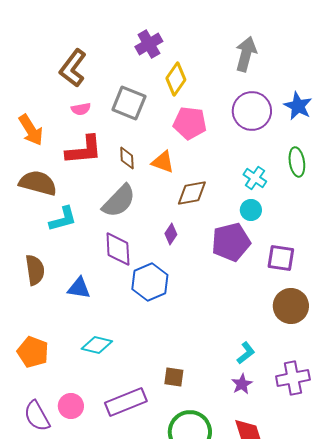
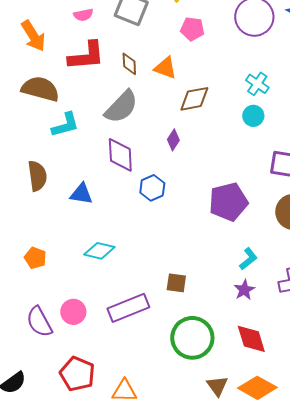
pink pentagon: (190, 123) -> (192, 29), size x0.7
purple pentagon: (231, 242) -> (228, 202), moved
blue hexagon: (150, 282) -> (152, 188), size x0.7
orange pentagon: (33, 352) -> (35, 258), size x0.7

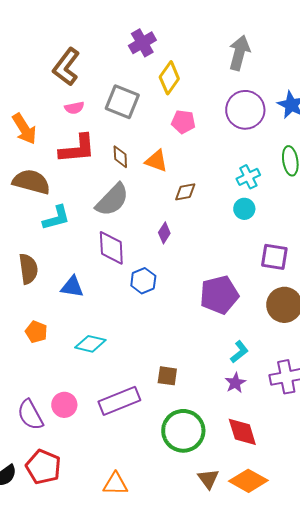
cyan cross: (257, 84) -> (248, 177), turned 30
brown diamond: (194, 99) -> (185, 192), size x0.7
orange pentagon: (35, 258) -> (36, 332), moved
red pentagon: (77, 374) -> (43, 467), moved

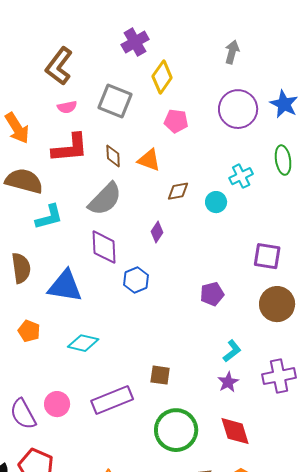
gray arrow: (239, 53) -> (232, 52), size x0.7
cyan circle: (244, 209) -> (216, 202), moved
blue triangle: (72, 287) -> (65, 286), size x1.5
purple pentagon: (219, 295) -> (212, 294), size x0.6

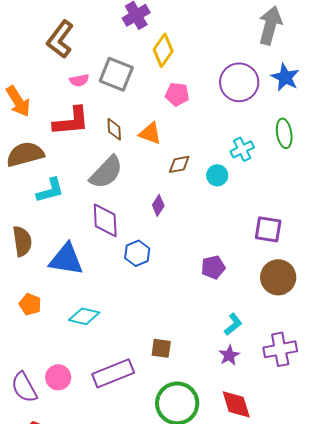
gray arrow: (232, 52) -> (270, 25), moved, size x1.6
pink semicircle: (67, 107) -> (79, 80), moved
brown semicircle: (24, 181) -> (25, 154), turned -30

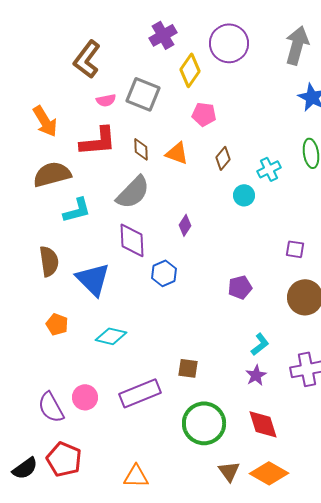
purple circle: (239, 82) -> (229, 43), moved
brown diamond: (179, 164) -> (223, 158), moved, turned -40
purple square: (268, 229) -> (295, 249), size x0.7
blue triangle: (66, 259) -> (93, 279), turned 36

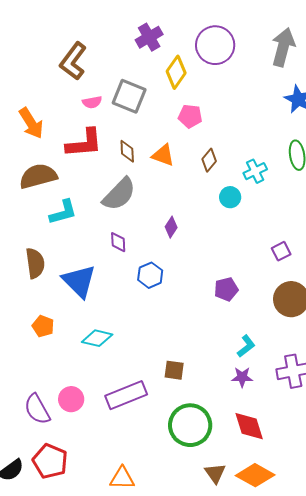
purple diamond: (132, 240) -> (118, 242), size x0.6
purple square: (295, 249) -> (281, 251), turned -36
purple star: (256, 375) -> (242, 377), turned 30

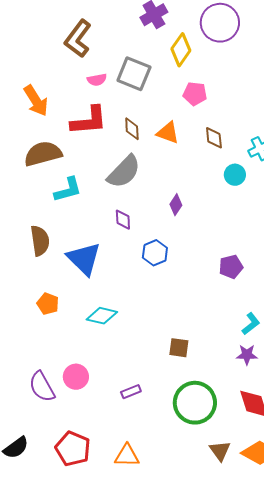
brown diamond: (209, 160) -> (214, 138), turned -45
purple rectangle: (126, 395) -> (131, 392), moved, size x0.5
red pentagon: (50, 461) -> (73, 449), moved

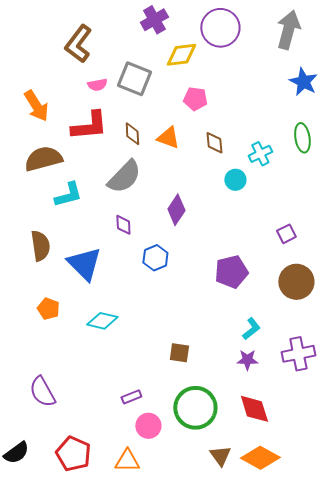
yellow diamond: (181, 50) -> (181, 55), turned 48
purple diamond: (176, 205) -> (176, 210), size x1.4
purple pentagon: (231, 267) -> (231, 272), size x1.4
pink circle: (76, 377) -> (148, 426), moved

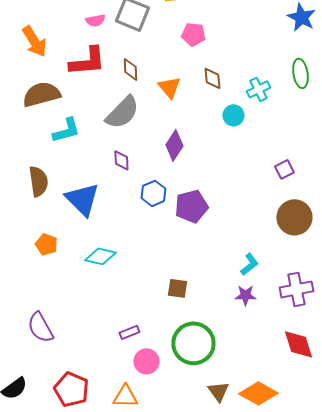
orange triangle: (168, 138) -> (169, 87), moved, turned 30
purple pentagon: (231, 272) -> (191, 206), moved
red diamond: (254, 409) -> (298, 344), moved

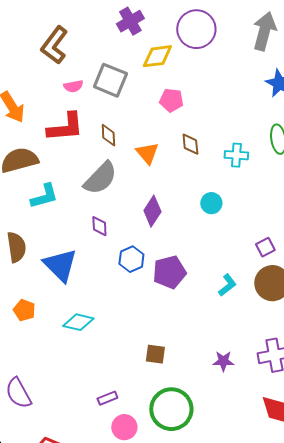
cyan cross: (258, 89) -> (236, 155), turned 30
cyan circle: (233, 115) -> (211, 203), moved
purple square: (284, 169) -> (265, 247), moved
cyan L-shape: (249, 264) -> (227, 285), moved

